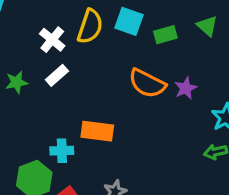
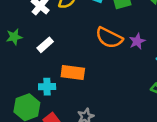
white rectangle: (57, 75) -> (45, 45), moved

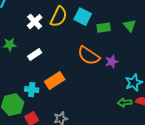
orange rectangle: (73, 72) -> (55, 81), turned -48

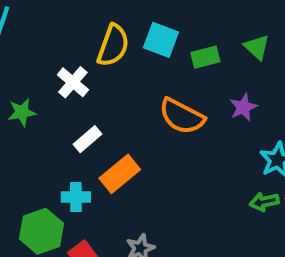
white cross: (35, 22) -> (73, 82), moved
white rectangle: (35, 55) -> (87, 139), moved
purple star: (112, 62) -> (243, 107), moved

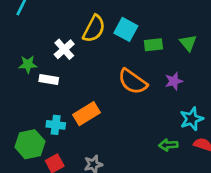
white rectangle: (87, 139) -> (49, 79), moved, turned 42
green arrow: (264, 202) -> (168, 145), moved

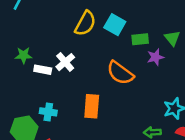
white cross: (64, 49) -> (65, 62), moved
purple star: (174, 81) -> (155, 57), moved
orange rectangle: (87, 114) -> (92, 106), moved, turned -55

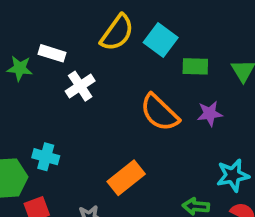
purple star: (155, 57) -> (210, 114), moved
white rectangle: (43, 70) -> (52, 53), moved
orange rectangle: (92, 106) -> (126, 178), moved, turned 40

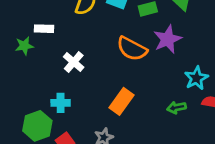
white cross: (80, 86) -> (74, 62), moved
purple star: (210, 114) -> (168, 39), size x1.5

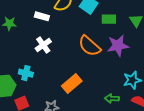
white rectangle: (44, 29) -> (42, 16), moved

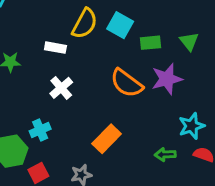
cyan cross: (26, 73) -> (40, 130), turned -32

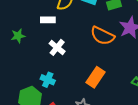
cyan cross: (40, 130) -> (48, 80), turned -32

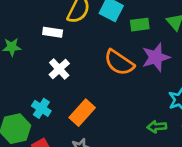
orange rectangle: (95, 77) -> (82, 113), moved

